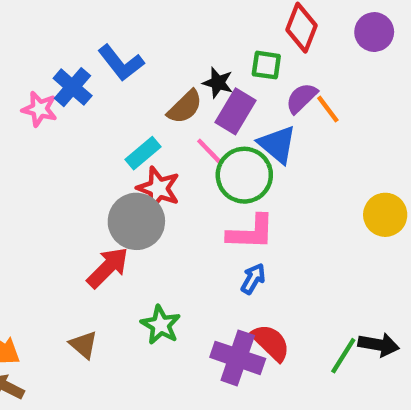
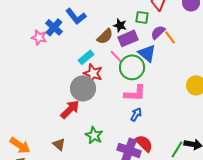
purple rectangle: (235, 111) -> (128, 38), turned 36

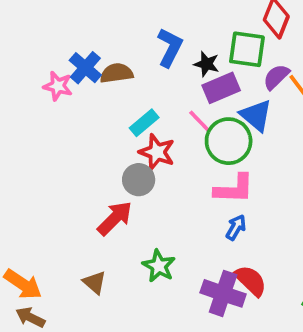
blue L-shape: (76, 16) -> (170, 47), moved, turned -115
green square: (142, 17) -> (247, 49), size x1.5
brown semicircle: (105, 36) -> (117, 73), moved, turned -144
gray circle: (83, 88) -> (139, 180), size x0.7

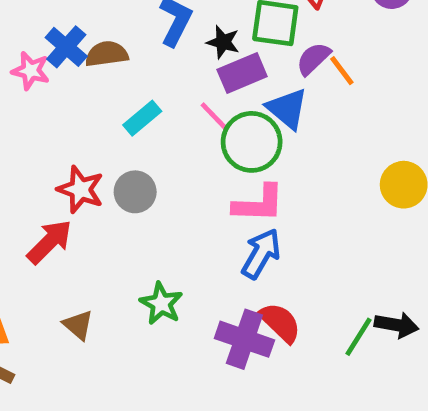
red star: (157, 152) -> (80, 189), moved
red arrow: (115, 218) -> (50, 242), moved
blue arrow: (236, 227) -> (261, 254), size x1.5

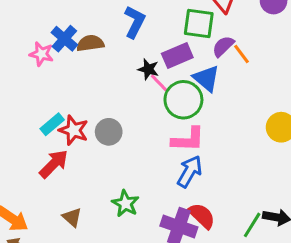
black star: (223, 42) -> (148, 69), moved
cyan rectangle: (142, 118) -> (52, 124), moved

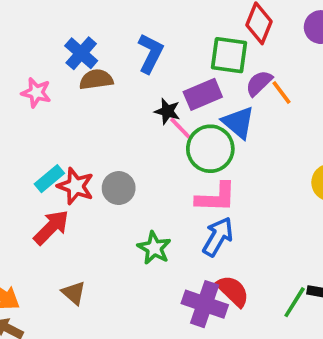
blue cross: (64, 39) -> (81, 53), moved
green star: (125, 204) -> (154, 248), moved

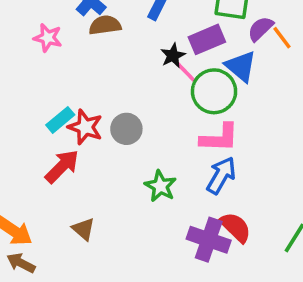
black star: (167, 111) -> (173, 56), turned 30

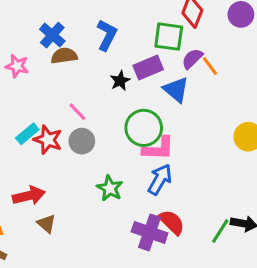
pink line: (185, 72) -> (77, 112), moved
green circle: (214, 91) -> (144, 128), moved
red arrow: (62, 166) -> (29, 196), moved, turned 32

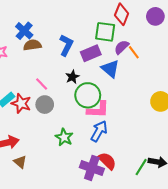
blue L-shape: (107, 35) -> (66, 45), moved
black star: (120, 81) -> (72, 77), moved

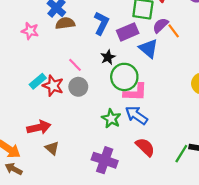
blue arrow: (99, 131) -> (136, 115), turned -85
green star: (64, 137) -> (111, 119), moved
purple cross: (92, 168) -> (105, 160), moved

